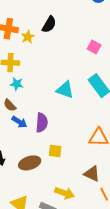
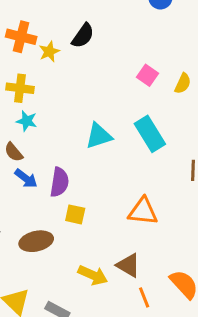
cyan triangle: (65, 90) -> (99, 136), turned -42
yellow square: (55, 151) -> (75, 214), moved
yellow arrow: (65, 193) -> (93, 275), moved

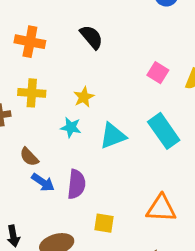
black semicircle: (83, 36) -> (91, 37), turned -72
yellow star: (49, 52) -> (84, 97), moved
cyan star: (27, 121) -> (71, 127), moved
yellow square: (75, 214) -> (104, 223), moved

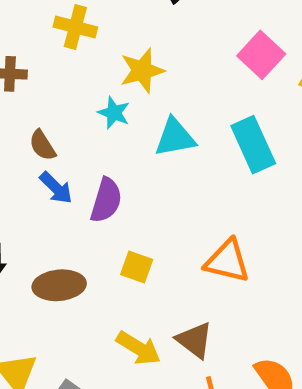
pink square: (158, 73) -> (261, 55), size x1.4
yellow cross: (32, 93) -> (75, 27), moved
yellow star: (84, 97) -> (142, 71), size x1.4

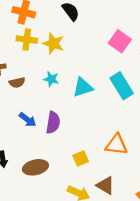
yellow star: (142, 71) -> (53, 43), moved, turned -30
brown semicircle: (42, 145) -> (17, 83), moved, turned -63
yellow square: (137, 267) -> (81, 158), moved, turned -35

